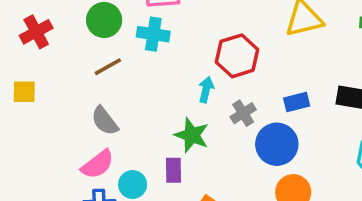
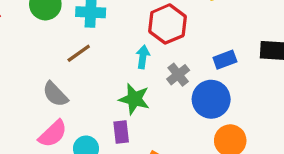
brown line: (108, 67) -> (79, 53), moved

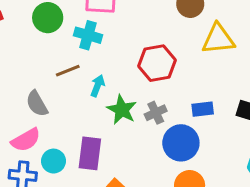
cyan arrow: (143, 57) -> (98, 86), moved
green star: (134, 99) -> (122, 110), moved
purple rectangle: (121, 132) -> (90, 153), size x1.5

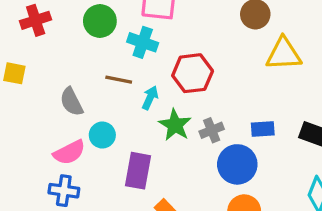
red hexagon: (157, 63) -> (193, 73), moved
brown line: (68, 71) -> (119, 80), turned 30
gray semicircle: (37, 104) -> (71, 102), moved
cyan circle: (54, 161) -> (102, 135), moved

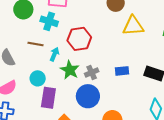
cyan circle: (102, 135) -> (38, 78), moved
blue circle: (237, 164) -> (88, 96), moved

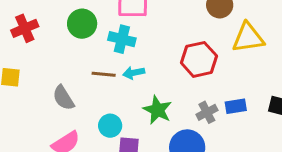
red hexagon: (79, 39) -> (199, 59), moved
cyan arrow: (54, 54) -> (134, 73), moved, turned -120
gray cross: (92, 72) -> (207, 112), moved

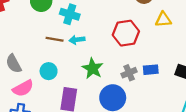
yellow triangle: (248, 38) -> (163, 20), size x0.7
gray semicircle: (63, 98) -> (14, 64), moved
cyan circle: (110, 126) -> (49, 71), moved

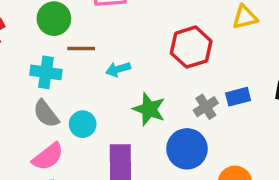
cyan cross: (70, 14) -> (46, 72), moved
brown line: (55, 39) -> (81, 48), moved
gray semicircle: (14, 64) -> (46, 114), moved

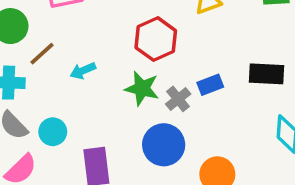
brown line: (81, 48) -> (42, 54), turned -36
green star: (149, 109) -> (142, 88), moved

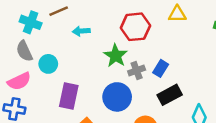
black rectangle: (267, 74) -> (170, 95), moved, turned -50
blue rectangle: (210, 85) -> (161, 68), turned -56

